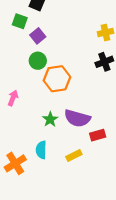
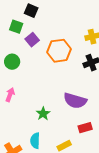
green circle: (38, 61) -> (12, 62), moved
orange hexagon: (57, 79) -> (59, 51), moved
purple semicircle: (77, 118) -> (75, 101), moved

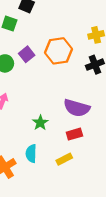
purple square: (32, 40) -> (27, 54), moved
red rectangle: (85, 128) -> (74, 134), moved

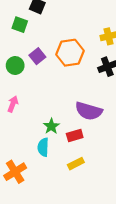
red rectangle: (74, 134) -> (75, 136), moved
cyan semicircle: (31, 153) -> (43, 147), moved

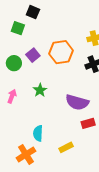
green star: (51, 126) -> (40, 90), moved
red rectangle: (75, 136) -> (88, 123), moved
orange cross: (15, 172) -> (26, 154), moved

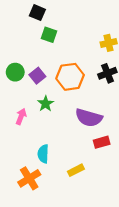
green square: (18, 28) -> (49, 35), moved
orange hexagon: (61, 52) -> (70, 77), moved
purple square: (33, 55) -> (37, 76), moved
pink arrow: (12, 96) -> (21, 116), moved

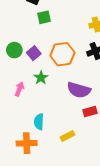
green square: (49, 35) -> (44, 17), turned -32
orange cross: (29, 178) -> (27, 143), turned 30

